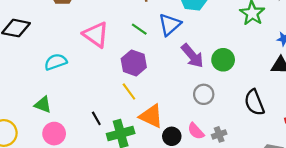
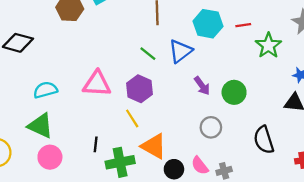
pink triangle: (96, 35) -> (97, 84), moved, turned -36
purple arrow: (192, 56) -> (202, 86), size x0.7
cyan semicircle: (56, 62) -> (45, 90), moved
green triangle: (43, 105) -> (40, 126), size x1.4
black line: (96, 118) -> (96, 144), turned 32

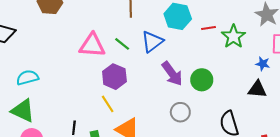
red line: (243, 25) -> (208, 28), moved
pink triangle: (97, 84) -> (92, 45), moved
purple arrow: (202, 86) -> (172, 74), size x1.4

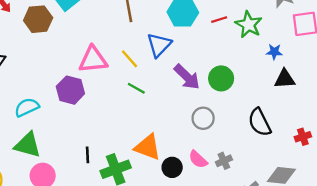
green line: (122, 44) -> (136, 88), moved
blue star: (263, 64) -> (274, 52), moved
purple hexagon: (114, 77) -> (70, 90), moved
yellow line: (108, 104) -> (130, 59), moved

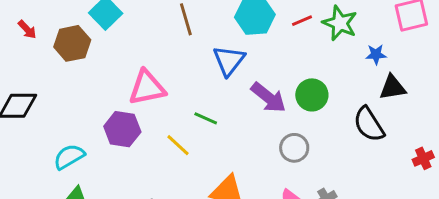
yellow line: (130, 59) -> (178, 145), moved
black semicircle: (260, 122) -> (369, 124), moved

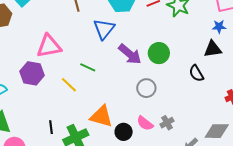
blue star: (376, 54) -> (219, 27), moved
black semicircle: (369, 124) -> (196, 73), size x0.7

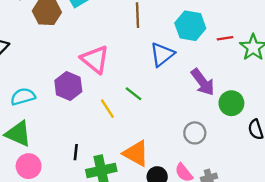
pink triangle: (49, 46) -> (95, 59), turned 36
green circle: (159, 53) -> (231, 103), moved
purple arrow: (130, 54) -> (203, 82), moved

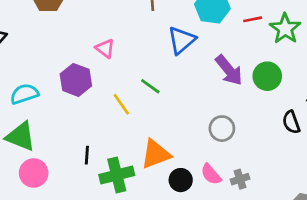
pink triangle: (95, 59) -> (105, 49), size x0.6
green circle: (231, 103) -> (267, 76), moved
orange triangle: (136, 153) -> (156, 154), turned -48

